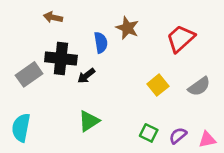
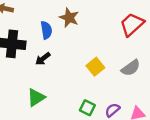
red trapezoid: (181, 39) -> (132, 24), moved
black arrow: (86, 76) -> (43, 59), moved

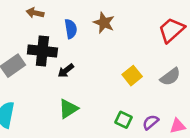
blue semicircle: (46, 30) -> (71, 29), moved
black arrow: (43, 59) -> (66, 71), moved

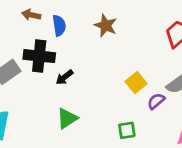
blue semicircle: (71, 29) -> (59, 25), moved
green square: (124, 120) -> (127, 130), turned -35
purple semicircle: (151, 122) -> (156, 101), moved

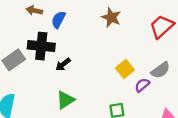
blue semicircle: (59, 25) -> (58, 20), turned -144
brown star: (106, 25) -> (111, 17), moved

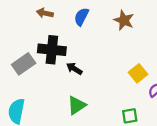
blue semicircle: (58, 20) -> (81, 17), moved
black arrow: (63, 64) -> (74, 69), turned 70

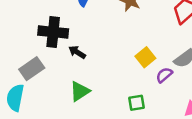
gray rectangle: (24, 64) -> (32, 69), moved

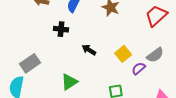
black cross: (53, 32) -> (61, 29), moved, size x0.6
black arrow: (77, 52) -> (89, 50), moved

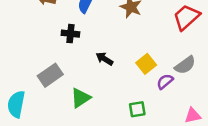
gray rectangle: (30, 63) -> (50, 75), moved

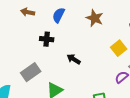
yellow square: (146, 64) -> (119, 48), moved

